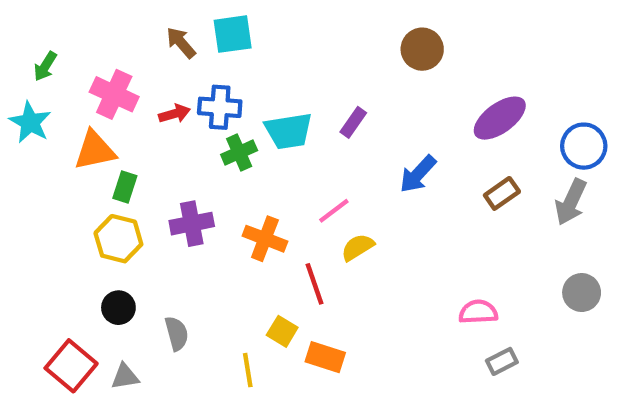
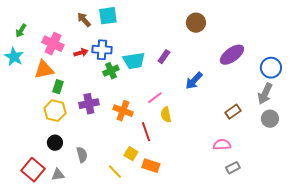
brown rectangle: (502, 193) -> (233, 112), moved
yellow semicircle: (358, 247) -> (166, 115), turned -70
gray circle: (582, 293) -> (270, 119), moved
yellow line: (248, 370) -> (115, 172), turned -35

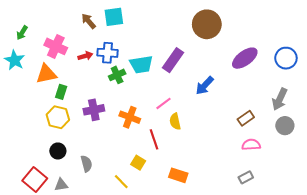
brown circle: (196, 23) -> (207, 24), size x1.4
purple rectangle: (164, 57) -> (173, 60), size x1.6
blue circle: (271, 68) -> (286, 58), moved
pink semicircle: (222, 145) -> (251, 145), moved
orange rectangle: (151, 166) -> (178, 175), moved

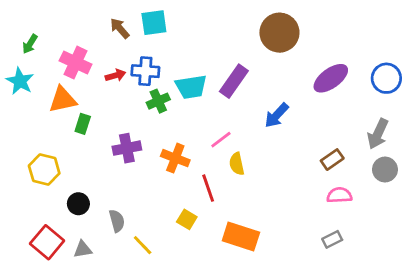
yellow hexagon: (58, 117) -> (44, 170), moved
orange rectangle: (178, 175) -> (241, 237), size x1.4
yellow line: (121, 182) -> (143, 245), moved

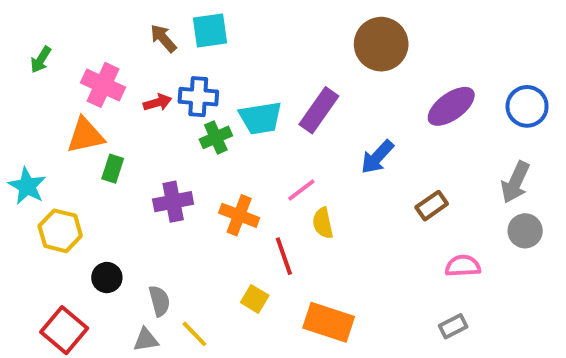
cyan star: (20, 81) -> (27, 186), moved
brown rectangle: (332, 160) -> (432, 206), moved
gray triangle: (83, 249) -> (146, 340), moved

